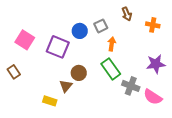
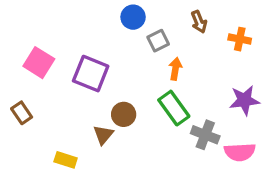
blue circle: (80, 31) -> (133, 17), moved
pink semicircle: (153, 97) -> (240, 152), turned -36
yellow rectangle: (50, 101) -> (66, 160), moved

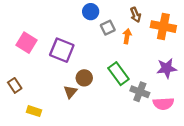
orange cross: (240, 39) -> (163, 27), size x1.6
orange arrow: (175, 69) -> (127, 36), moved
brown rectangle: (22, 113) -> (15, 85), moved
yellow rectangle: (66, 160) -> (34, 111), moved

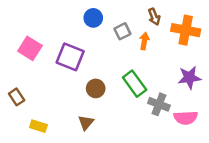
blue circle: (91, 12) -> (93, 18), moved
brown triangle: (70, 92) -> (86, 123), moved

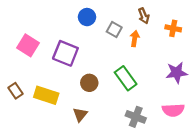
orange cross: (186, 30) -> (173, 28), size x0.6
gray square: (122, 31) -> (114, 29), turned -35
gray cross: (159, 104) -> (136, 117), moved
yellow rectangle: (38, 126) -> (46, 95), moved, size x1.5

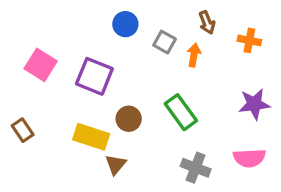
yellow rectangle: (46, 95) -> (91, 137), moved

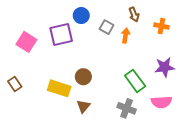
purple square: (94, 76) -> (61, 35), moved, turned -35
green rectangle: (181, 112) -> (135, 81), moved
brown triangle: (116, 164) -> (83, 106), moved

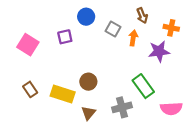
purple square: (61, 35) -> (65, 37), size x0.6
purple star: (165, 67) -> (159, 51), moved
brown rectangle: (15, 84) -> (30, 89), moved
gray cross: (127, 108) -> (122, 107), moved, turned -36

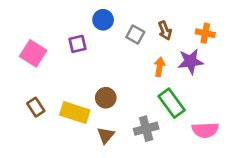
brown arrow: (142, 16) -> (165, 31), moved
orange arrow: (133, 38) -> (160, 67), moved

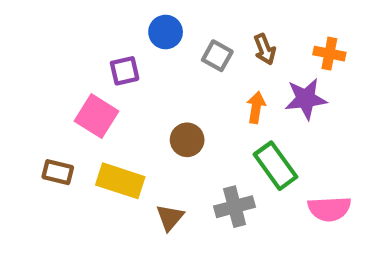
pink square: (33, 53) -> (97, 116), moved
brown circle: (106, 98) -> (187, 140), moved
brown rectangle: (36, 107) -> (58, 172), turned -42

